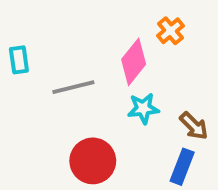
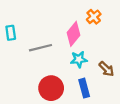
blue rectangle: (182, 167) -> (84, 88), moved, turned -36

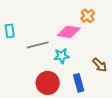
pink diamond: (73, 34) -> (69, 32), turned 60
cyan star: (79, 59) -> (62, 56), moved

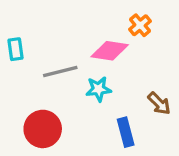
red circle: (48, 83) -> (43, 129), moved

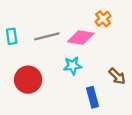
gray line: (60, 71) -> (47, 36), moved
red circle: (43, 129) -> (28, 80), moved

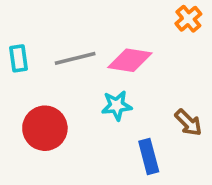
orange cross: (103, 19) -> (188, 19), moved

